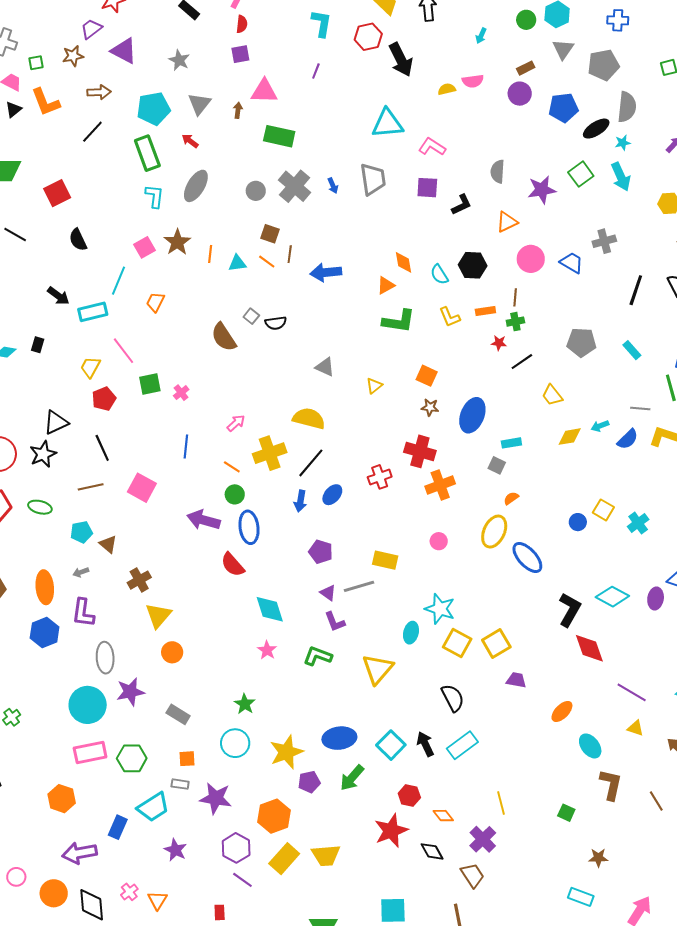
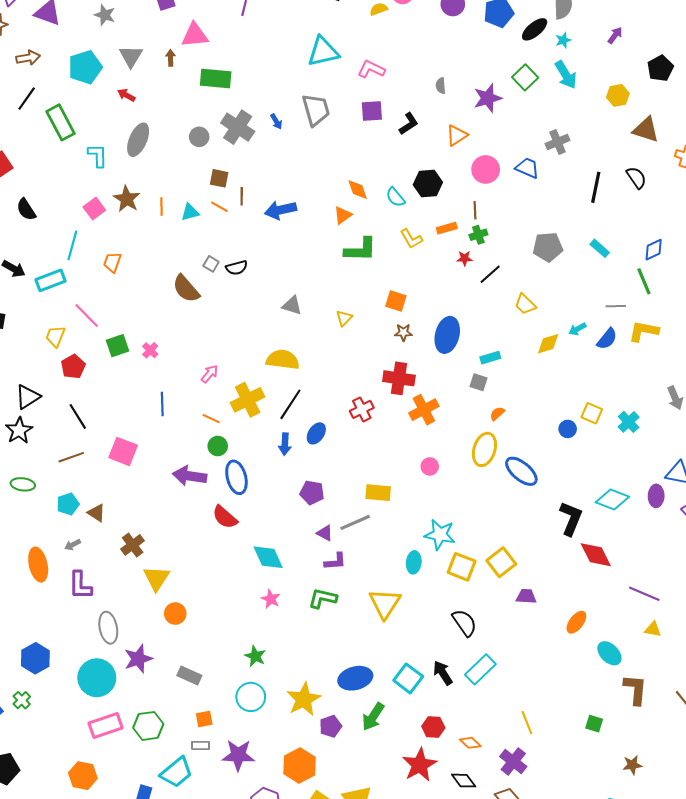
green rectangle: (147, 153) -> (61, 122), moved
gray semicircle: (498, 172) -> (441, 86), size x0.7
purple L-shape: (335, 622) -> (335, 561), turned -65
blue hexagon: (45, 633) -> (35, 658), moved

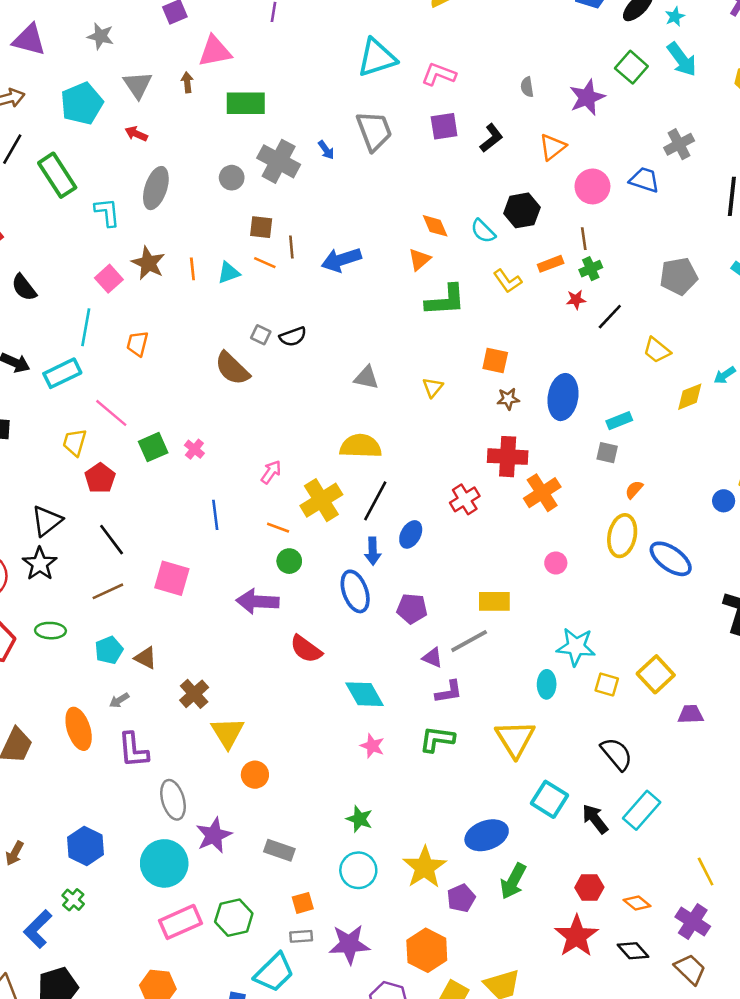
blue ellipse: (236, 477) -> (355, 591), moved
yellow square: (462, 567) -> (607, 685), size x0.7
cyan square: (408, 678) -> (550, 799), moved

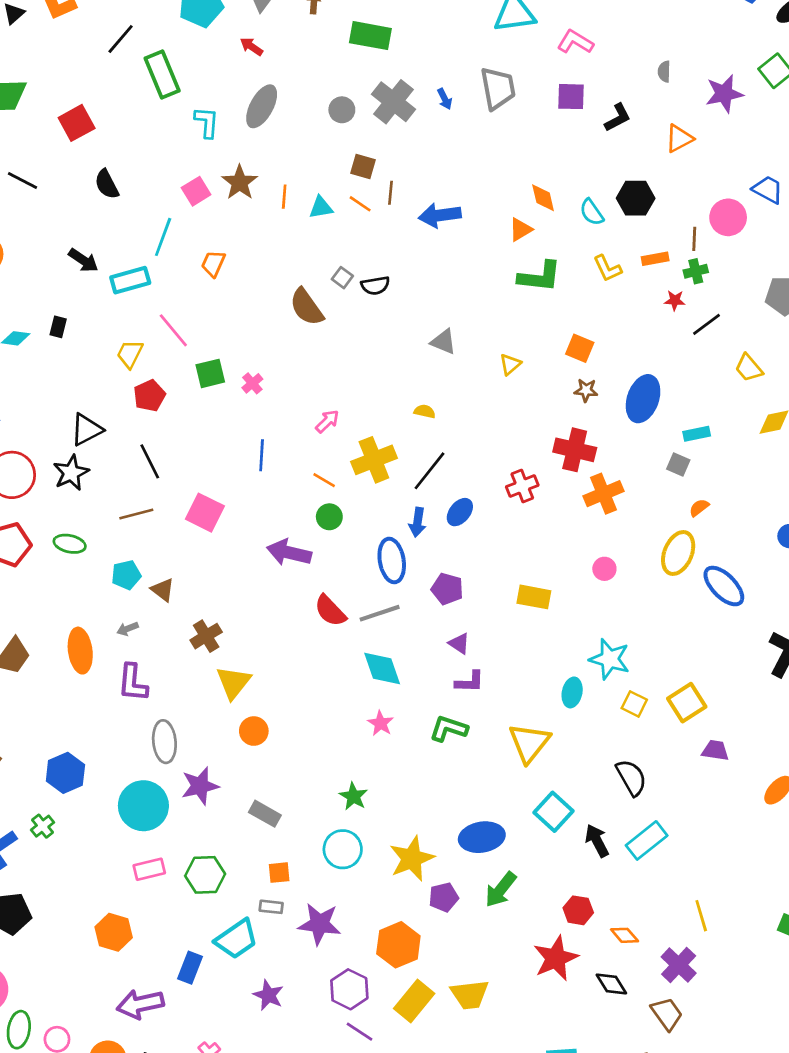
pink circle: (592, 186) -> (728, 217), moved
yellow semicircle: (361, 446) -> (425, 411), size x0.5
gray line: (469, 641) -> (380, 613), moved
pink rectangle: (181, 922) -> (149, 869), size x0.7

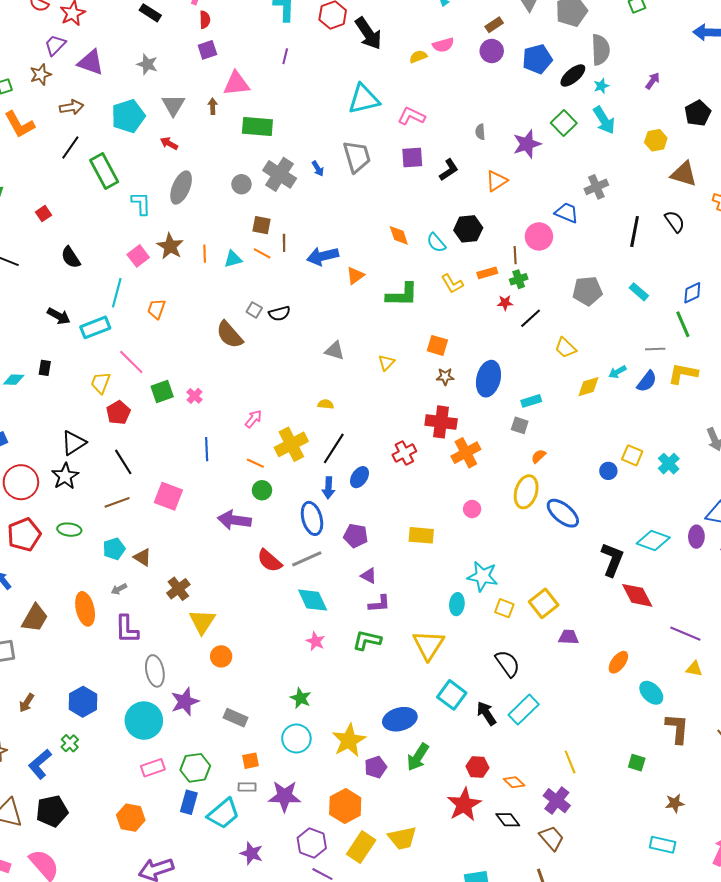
red square: (77, 123) -> (44, 214), size x0.6
orange triangle: (521, 230) -> (355, 276), moved
blue rectangle: (190, 968) -> (189, 802), moved

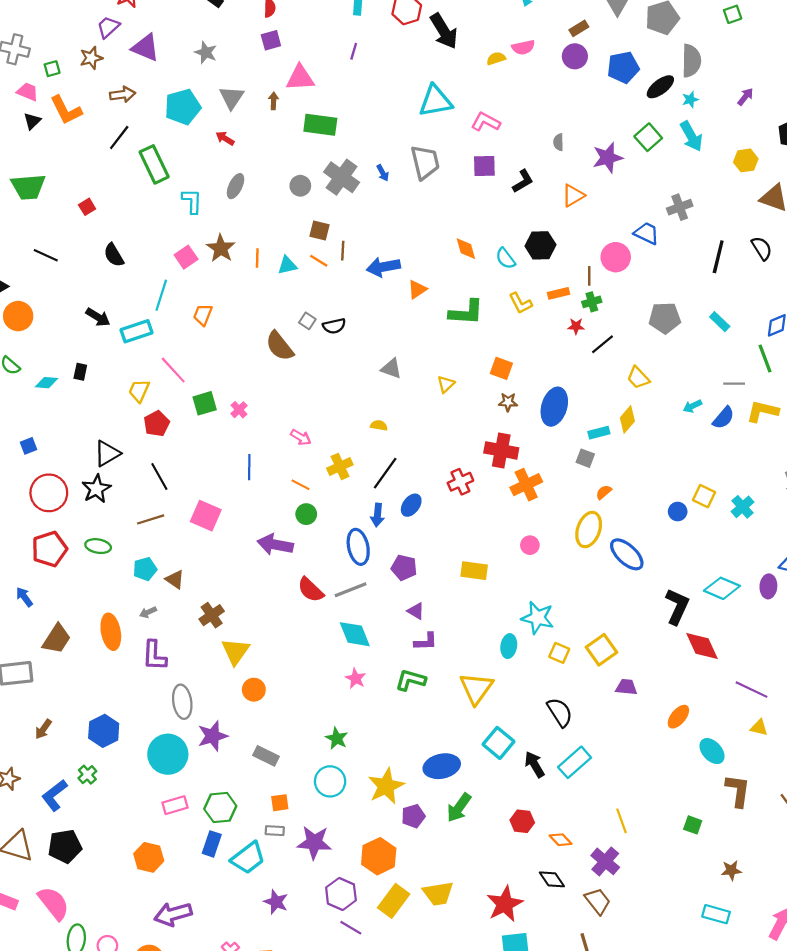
gray ellipse: (181, 188) -> (236, 186), size x0.7
yellow diamond: (588, 387) -> (627, 419), moved, turned -35
pink arrow: (253, 419) -> (301, 437), turned 78
yellow cross: (291, 444) -> (340, 466), size x0.7
red star: (464, 805) -> (505, 904), moved

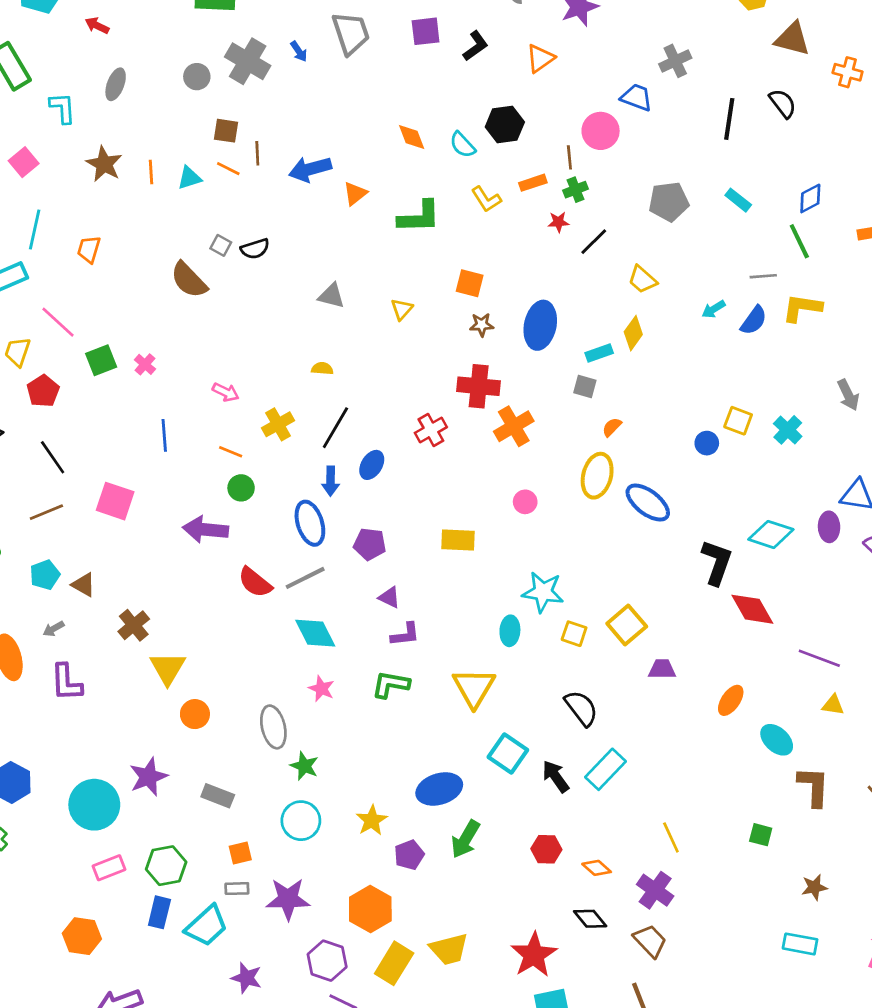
pink square: (186, 257) -> (24, 162), moved
gray ellipse: (182, 702) -> (273, 727), moved
yellow star: (386, 786) -> (372, 820), size x0.7

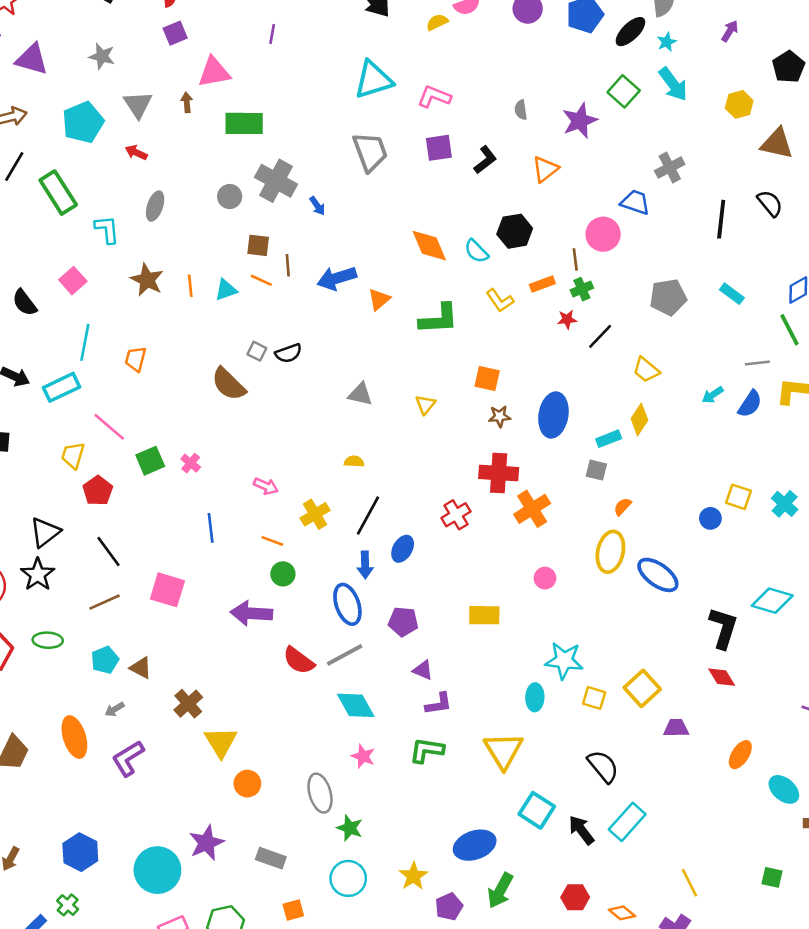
blue arrow: (299, 51) -> (317, 206), moved
orange diamond: (412, 137) -> (429, 246), size x1.4
red diamond: (752, 609) -> (722, 677), moved, size x0.7
purple L-shape: (66, 682) -> (128, 758), turned 63

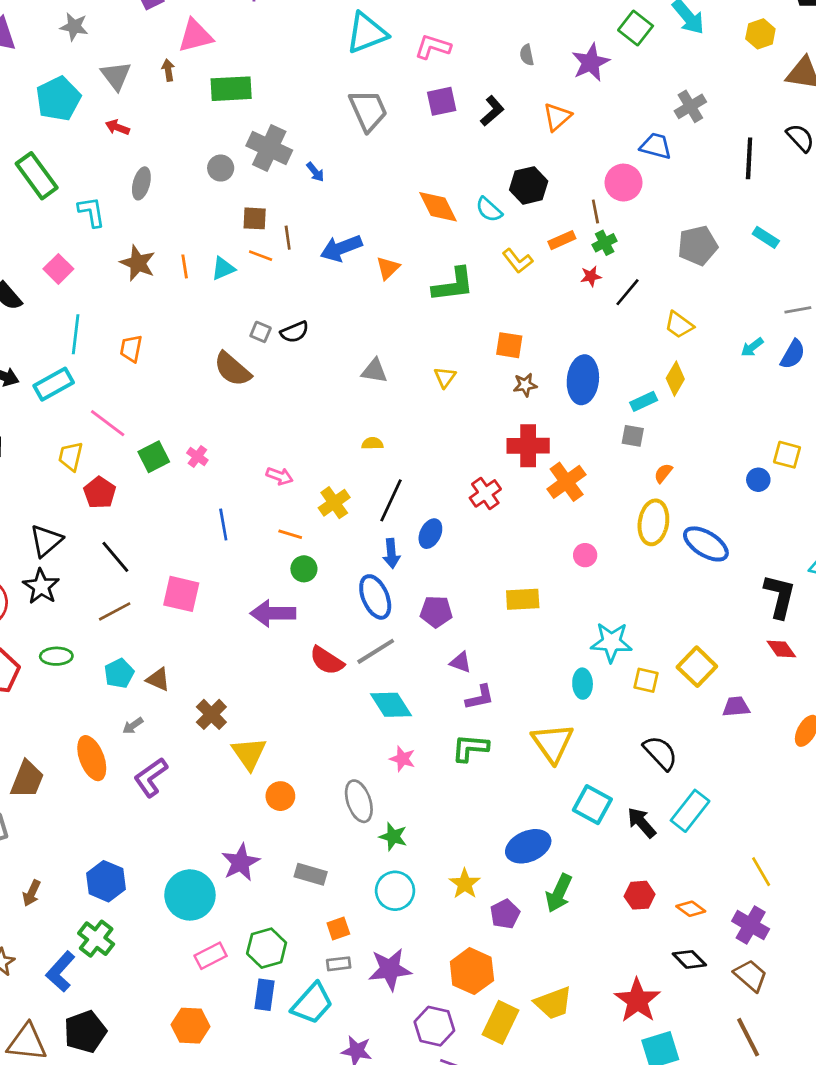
green cross: (68, 905) -> (96, 939), size x1.5

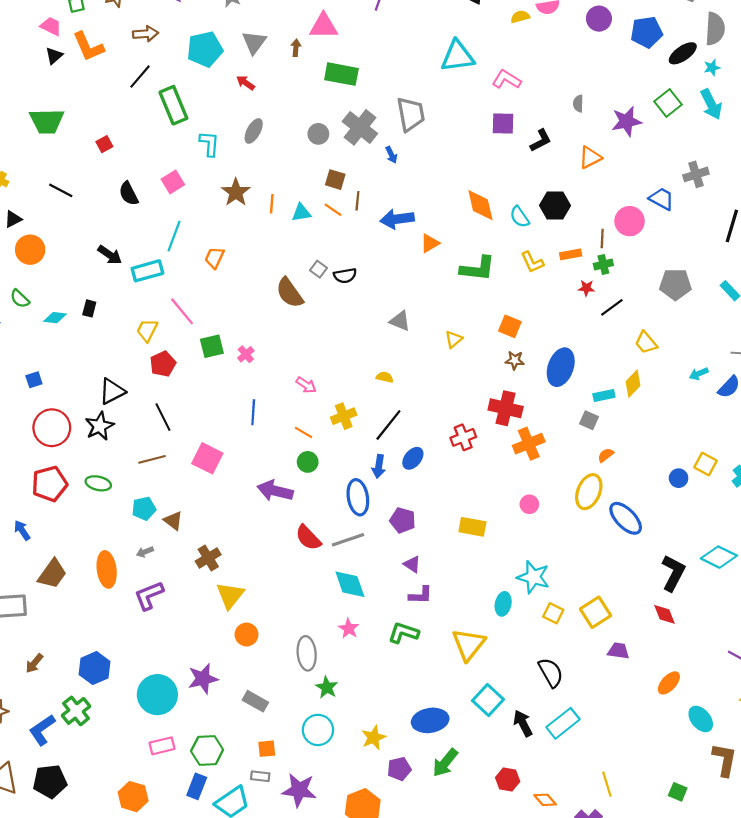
gray trapezoid: (368, 110) -> (411, 114), moved

